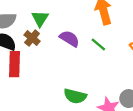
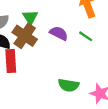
brown cross: (32, 38) -> (25, 36), size x1.6

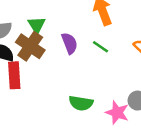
purple semicircle: (59, 33) -> (70, 43), turned 42

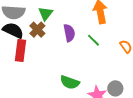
brown cross: (30, 46) -> (37, 30), size x0.7

